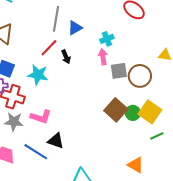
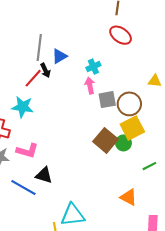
black arrow: (66, 57) -> (45, 70), moved
yellow square: (150, 112) -> (132, 128), moved, turned 30

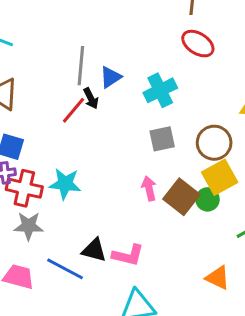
cyan cross: (93, 67) -> (160, 90), size x1.5
pink arrow: (90, 86) -> (149, 188), moved
gray square: (107, 100) -> (162, 139), moved
cyan star: (23, 107) -> (65, 184), moved
pink L-shape: (27, 151) -> (128, 255), moved

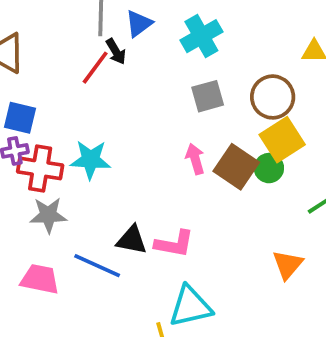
orange triangle: (218, 278) -> (288, 265), turned 48

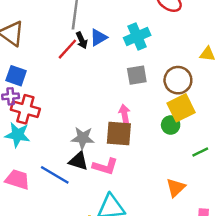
blue triangle: (139, 24) -> (98, 37), moved
cyan star: (90, 160) -> (18, 135), moved
brown square: (236, 167) -> (119, 134), moved, turned -36
gray star: (48, 215) -> (83, 138), moved

